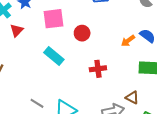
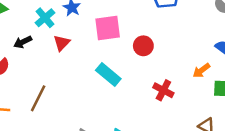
orange arrow: (128, 41) -> (201, 70), moved
red cross: (98, 69) -> (163, 90), turned 35

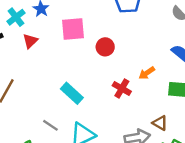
orange arrow: (201, 70) -> (147, 73), moved
cyan rectangle: (108, 75) -> (72, 93), moved

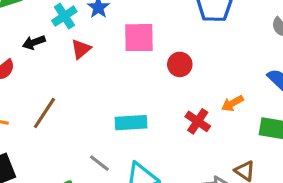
cyan rectangle: (72, 93) -> (131, 123), turned -50

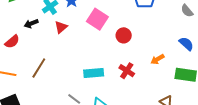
pink square: (139, 38) -> (97, 19), turned 35
red cross: (198, 121) -> (127, 71), moved

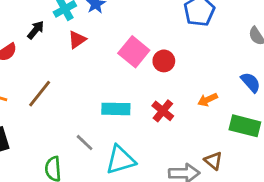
pink square: (97, 19) -> (134, 52), moved
black arrow: (31, 24) -> (36, 30), turned 144

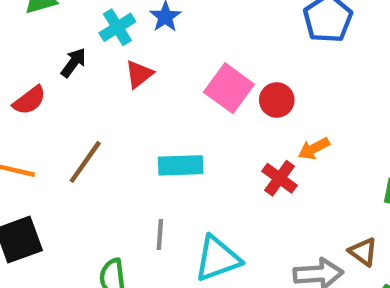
orange arrow: (208, 100) -> (314, 149), moved
cyan rectangle: (116, 109) -> (181, 165), moved
gray line: (85, 143) -> (160, 235), turned 54

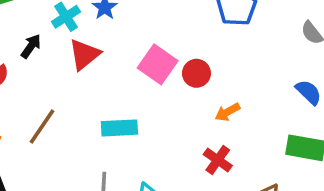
red triangle: (139, 74) -> (84, 54), size x1.4
red cross: (280, 178) -> (218, 160), moved

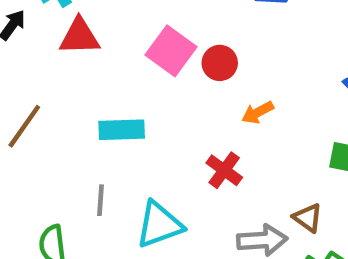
red triangle: (84, 54) -> (79, 37), turned 36
red cross: (218, 160) -> (224, 170), moved

